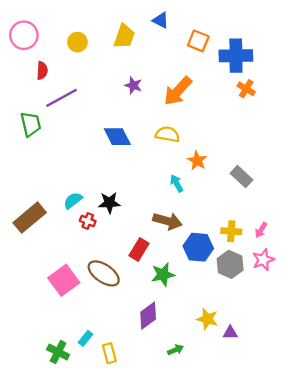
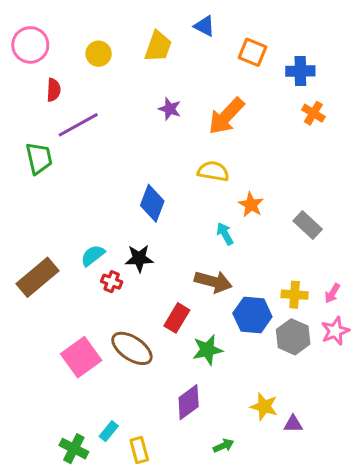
blue cross: (236, 56) -> (300, 71), size x0.7
blue diamond: (117, 137) -> (152, 203), moved, turned 48

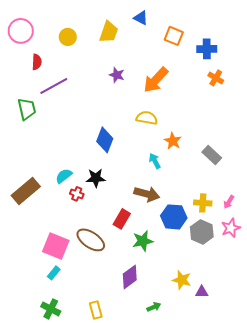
pink square: (81, 357) -> (56, 246), turned -32
cyan rectangle: (109, 431) -> (54, 273), moved

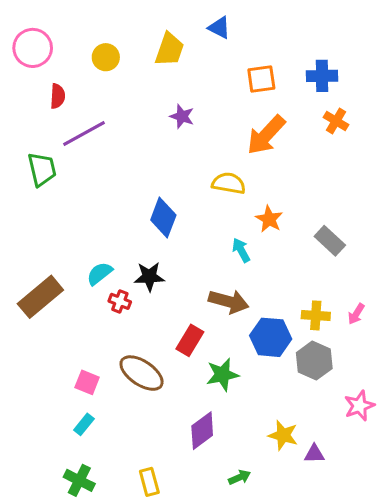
orange square: (174, 36) -> (261, 79), moved, turned -30
orange arrow: (156, 80) -> (266, 135), moved
pink star: (231, 228) -> (359, 406), moved
pink square: (56, 246) -> (87, 382), size x0.6

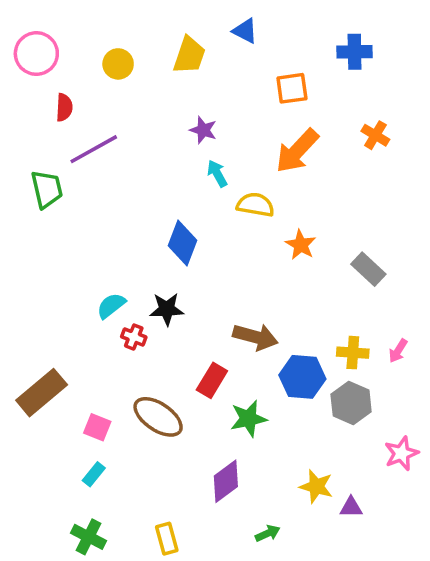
blue cross: (322, 76) -> (355, 52), moved
cyan arrow: (241, 250) -> (217, 173), moved
brown rectangle: (40, 297) -> (42, 393), moved

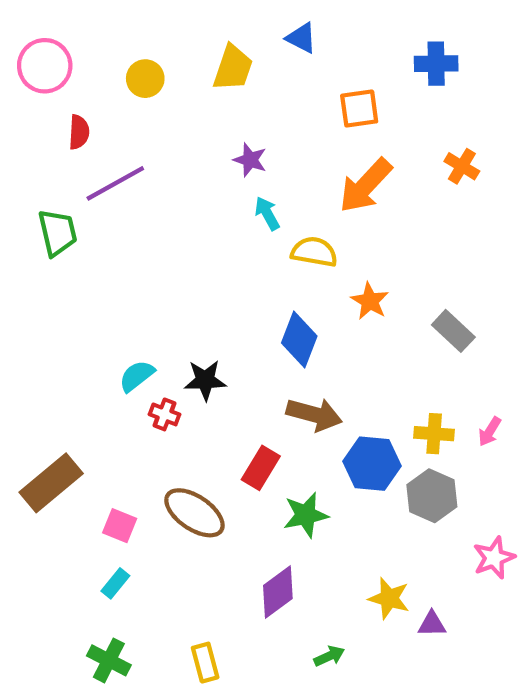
blue diamond: (182, 243) -> (299, 340), moved

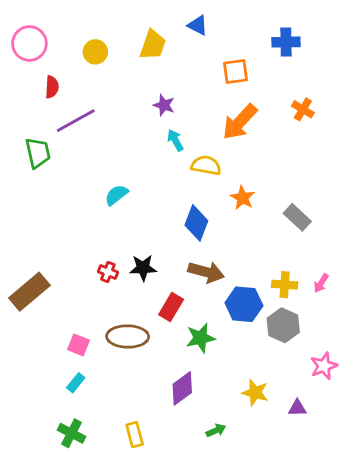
cyan semicircle: (137, 376) -> (116, 195), moved
black star: (205, 380) -> (143, 268), moved
brown rectangle: (51, 483) -> (29, 292), moved
brown ellipse: (194, 513) -> (128, 336), turned -33
purple triangle: (432, 624) -> (297, 408), moved

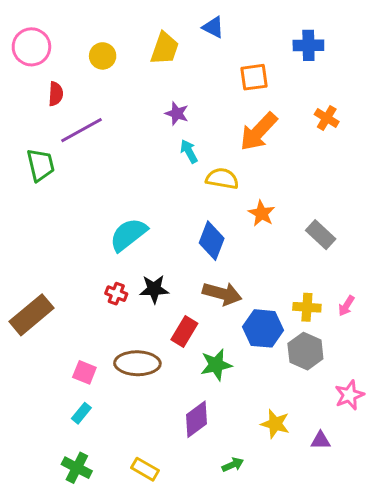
cyan semicircle: (116, 195) -> (128, 235), moved, size x1.5
yellow rectangle: (135, 435) -> (145, 469), turned -45

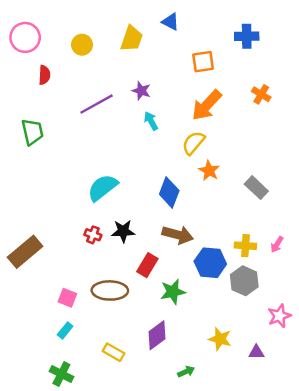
purple line: (81, 130) -> (97, 104), moved
yellow semicircle: (222, 179) -> (193, 143), moved, turned -60
yellow rectangle: (145, 469) -> (113, 352), moved

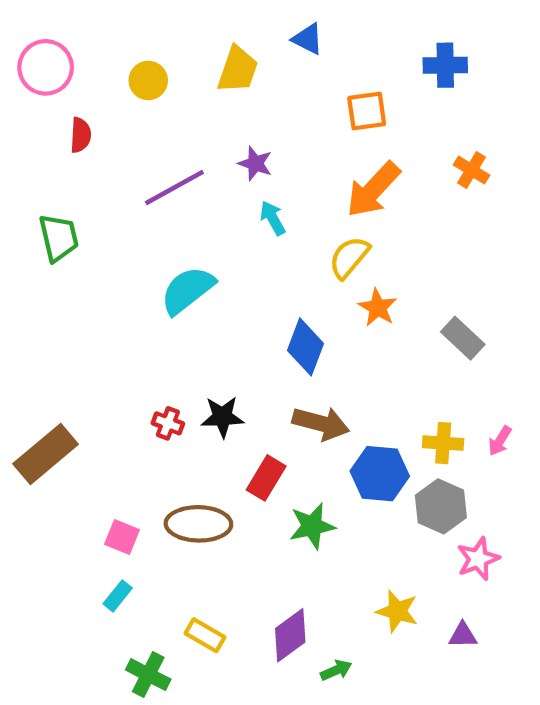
cyan semicircle: (103, 188) -> (188, 290), moved
pink star: (279, 316) -> (478, 559), moved
purple diamond: (157, 335) -> (290, 635), moved
green cross: (61, 374) -> (148, 675), moved

